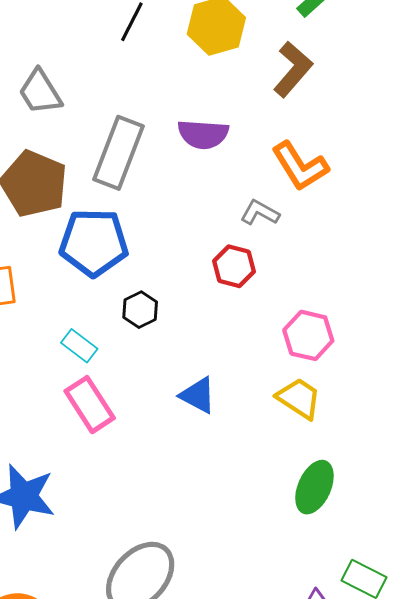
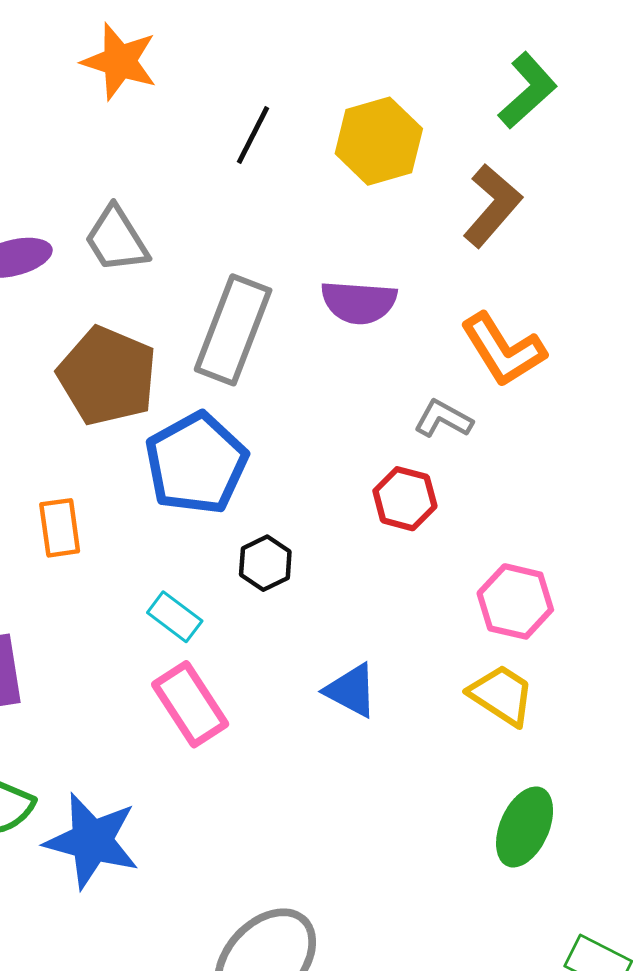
blue pentagon: (94, 243) -> (196, 463), turned -30

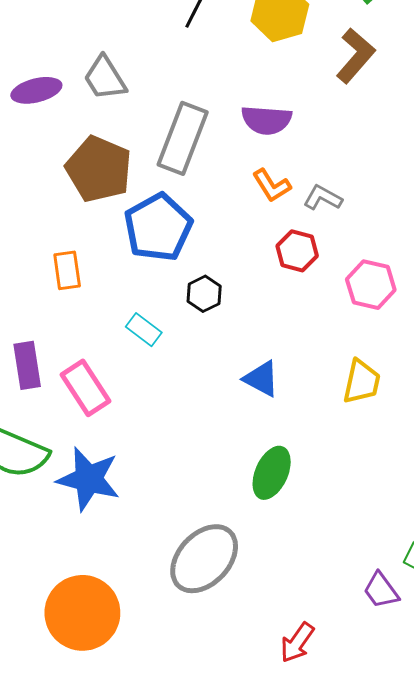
orange L-shape: (503, 350) -> (272, 185), moved, size x0.7
pink hexagon: (515, 601) -> (371, 285), moved
yellow trapezoid: (502, 695) -> (362, 382), turned 69
pink rectangle: (190, 704) -> (85, 388), moved
green ellipse: (525, 827) -> (272, 473), moved

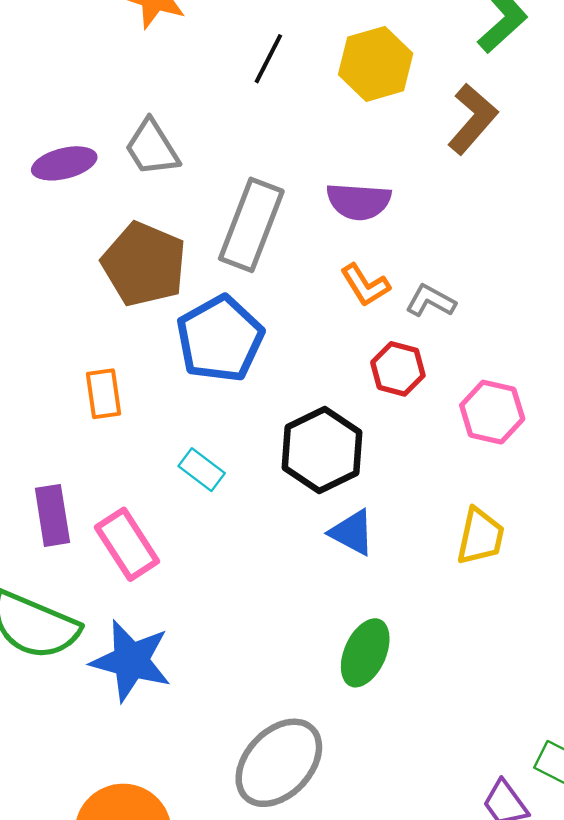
black hexagon: (204, 294) -> (322, 450), moved, size x1.8

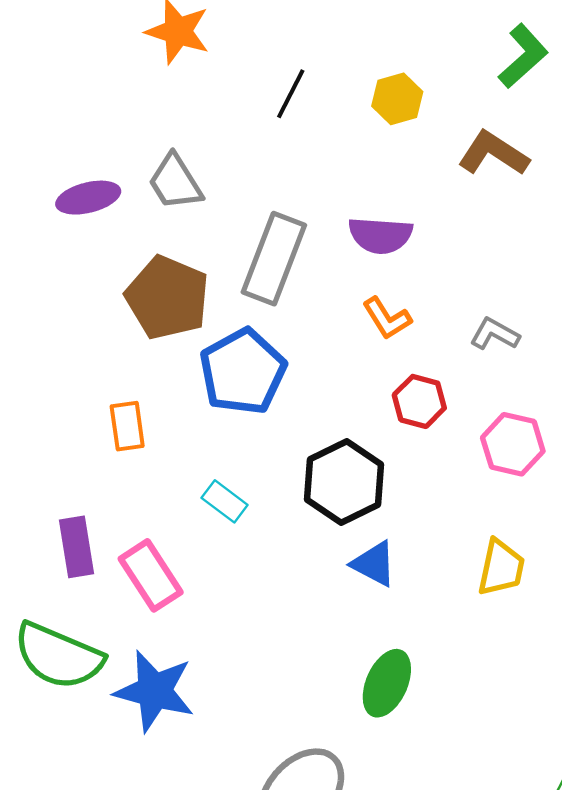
yellow hexagon: (376, 64) -> (397, 99), size x0.7
brown L-shape: (473, 119) -> (493, 153), turned -98
gray L-shape: (431, 301) -> (495, 334), moved

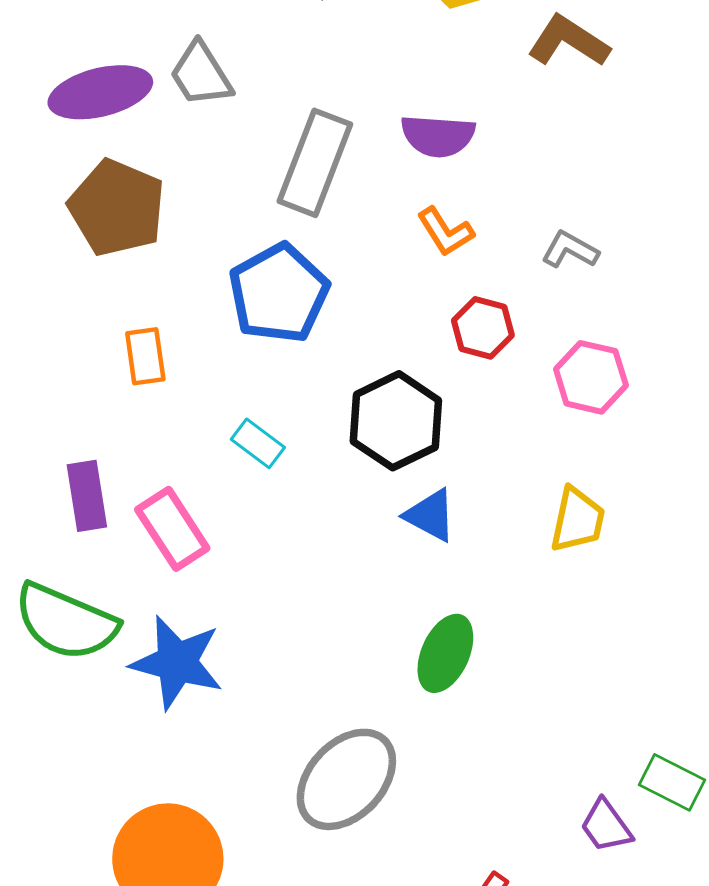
purple ellipse: (88, 198) -> (100, 92), size x1.4
brown pentagon: (167, 298) -> (117, 208), moved

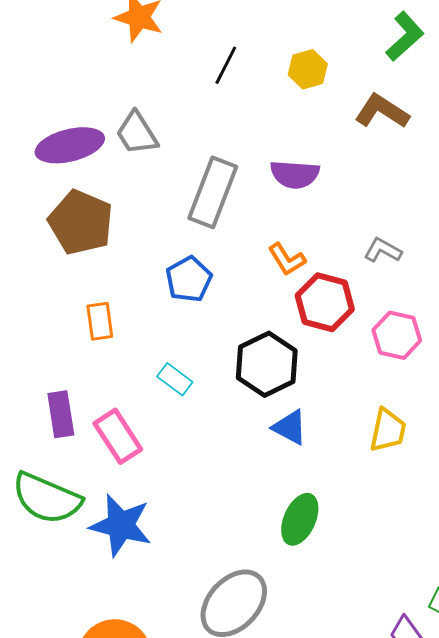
orange L-shape: (445, 232) -> (287, 259), moved
blue pentagon: (279, 293) -> (189, 279), size x0.7
red hexagon: (483, 328) -> (325, 302), size x1.4

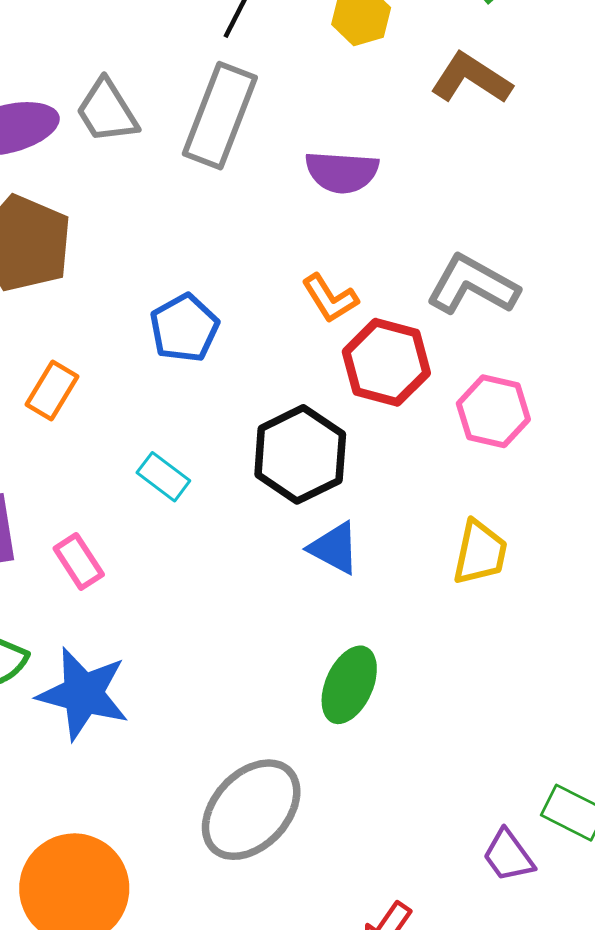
gray rectangle: (213, 192) -> (220, 116), moved
gray L-shape: (383, 250) -> (473, 285), size x1.6
orange rectangle: (100, 321) -> (52, 391), turned 39
pink rectangle: (118, 436) -> (79, 561), size x0.7

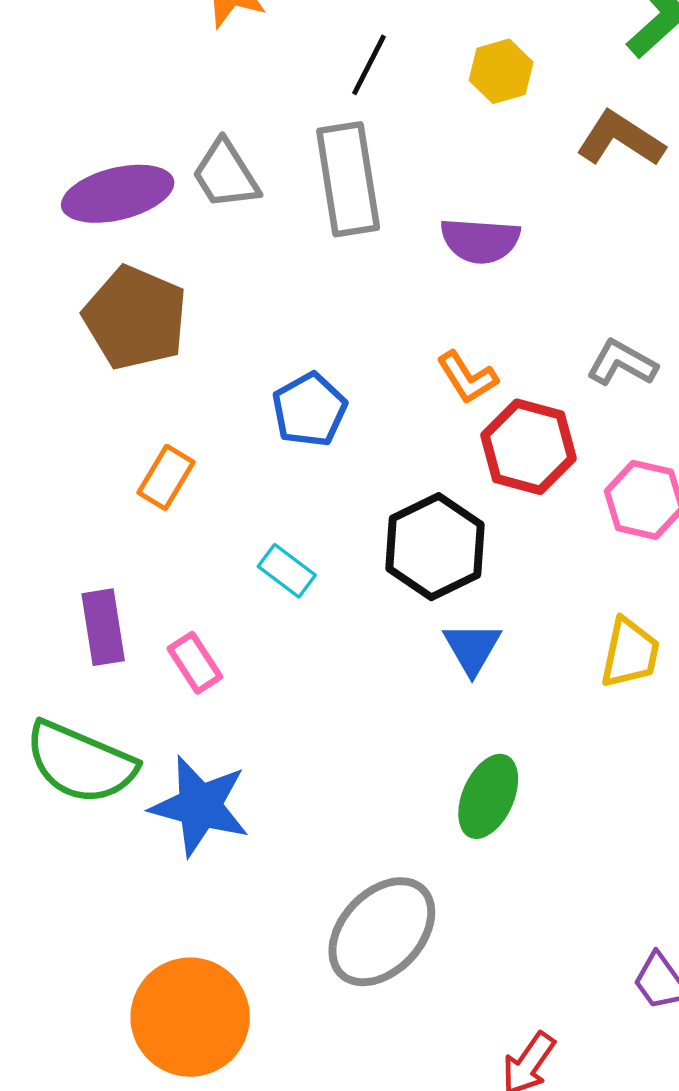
gray rectangle: (220, 116) -> (348, 179), turned -30
gray L-shape: (473, 285) -> (622, 363), size x0.7
blue triangle: (334, 548) -> (472, 648), turned 32

